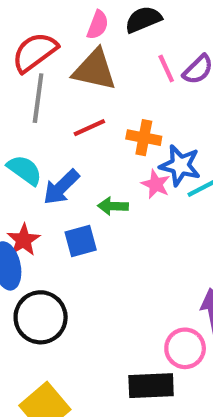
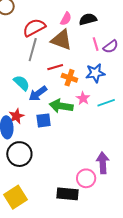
orange cross: (144, 138) -> (69, 78), moved
blue star: (180, 165) -> (95, 73), moved, turned -30
green arrow: (113, 206) -> (61, 106), size x1.6

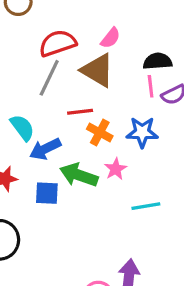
black semicircle: (88, 19) -> (158, 61), moved
cyan line: (106, 103) -> (146, 206), moved

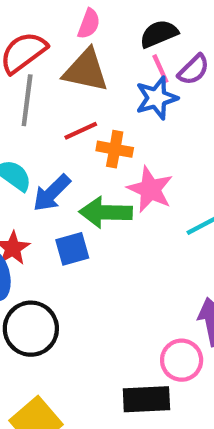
blue star: (142, 132) -> (157, 98), moved
pink star: (116, 169) -> (150, 189), size x1.5

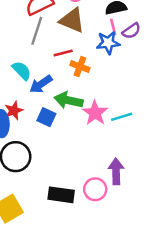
pink star: (150, 189) -> (95, 113), moved
blue square: (72, 249) -> (46, 117), turned 30
black rectangle: (146, 399) -> (61, 195), moved

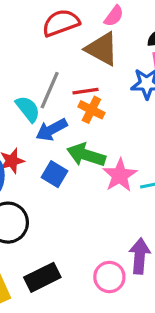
gray line: (37, 31) -> (50, 90), moved
orange cross: (80, 67) -> (91, 110), moved
black rectangle: (61, 195) -> (42, 277), moved, turned -40

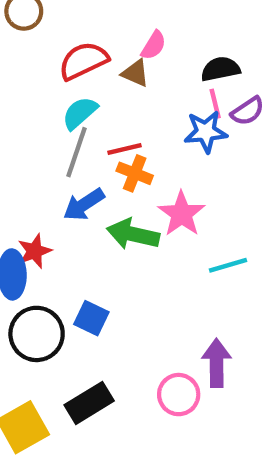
brown triangle: (102, 49) -> (135, 73), moved, size x0.6
cyan semicircle: (28, 109) -> (80, 113), moved, turned -88
blue square: (54, 174) -> (91, 318), moved
pink star: (120, 175) -> (182, 214), moved

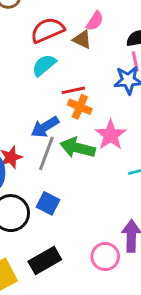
gray line: (77, 152) -> (46, 153), moved

